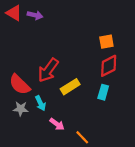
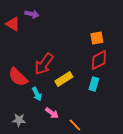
red triangle: (14, 13) -> (13, 24), moved
gray star: (21, 109) -> (19, 120), moved

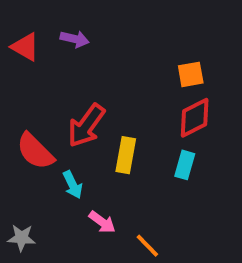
purple arrow: (32, 14) -> (75, 39), moved
yellow rectangle: (64, 79) -> (126, 155), turned -48
gray star: (19, 120) -> (21, 238), moved

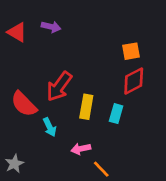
cyan rectangle: (185, 165) -> (116, 114), moved
pink arrow: (102, 222) -> (81, 149), moved, turned 132
gray star: (21, 238) -> (14, 164), turned -30

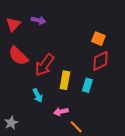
red triangle: (17, 32) -> (13, 24), turned 42
orange square: (131, 51) -> (98, 39), turned 32
red semicircle: (24, 104) -> (18, 56), moved

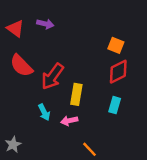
red triangle: (13, 24) -> (15, 29), turned -35
cyan rectangle: (87, 85) -> (115, 105), moved
pink arrow: (61, 112) -> (69, 121), moved

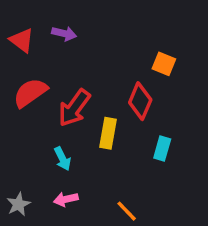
red semicircle: (21, 66) -> (30, 93), turned 100
red diamond: (118, 72) -> (140, 101), moved, turned -40
pink arrow: (69, 121) -> (66, 199), moved

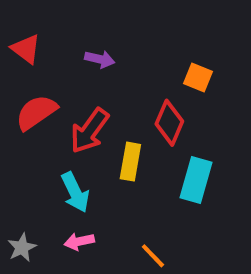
purple arrow: (64, 34) -> (100, 59), moved
cyan rectangle: (162, 148) -> (196, 180), size x1.5
cyan arrow: (62, 159) -> (75, 192), size x1.4

